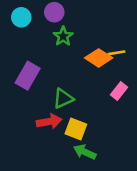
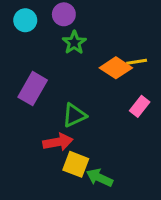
yellow square: (76, 129) -> (76, 164), moved

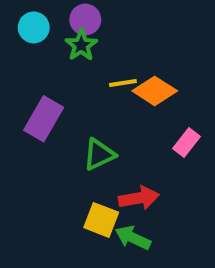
green star: (74, 43) -> (81, 45), moved
yellow line: (137, 62) -> (123, 83), moved
red arrow: (58, 142) -> (139, 198), moved

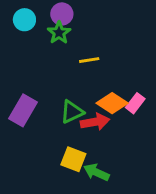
orange diamond: (155, 91) -> (112, 103), moved
purple rectangle: (44, 119) -> (23, 110), moved
red arrow: (139, 198) -> (95, 122), moved

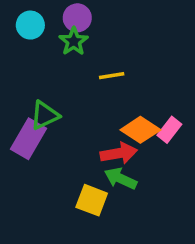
green triangle: (72, 112) -> (45, 115), moved
green arrow: (96, 172) -> (121, 179), moved

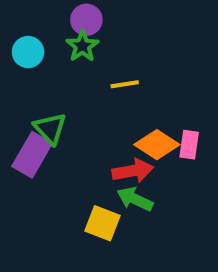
cyan circle: (30, 25) -> (28, 52), moved
green triangle: (45, 115) -> (50, 129), turned -48
pink rectangle: (169, 130) -> (189, 145), turned -30

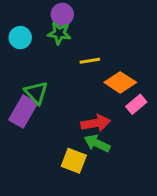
green star: (82, 46) -> (59, 33), turned -30
orange diamond: (157, 145) -> (120, 82), moved
pink rectangle: (189, 145) -> (136, 104), turned 42

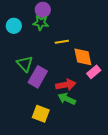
orange diamond: (120, 82) -> (83, 57), turned 45
purple rectangle: (23, 111) -> (38, 77), moved
yellow square: (74, 161) -> (41, 114), moved

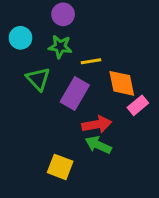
green star: (41, 23) -> (60, 47), moved
green triangle: (25, 64) -> (38, 79), moved
purple rectangle: (38, 77) -> (75, 94), moved

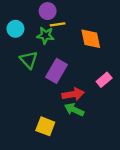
yellow line: (91, 61) -> (58, 24), moved
orange diamond: (122, 83) -> (91, 39), moved

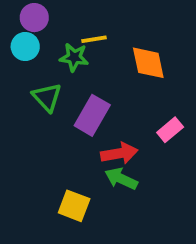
purple circle: (48, 11) -> (34, 18), moved

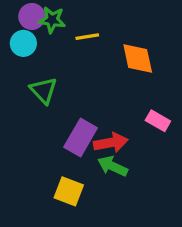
green star: (74, 57) -> (52, 20), moved
purple rectangle: (92, 115) -> (81, 138), moved
pink rectangle: (170, 130) -> (158, 121), turned 70

